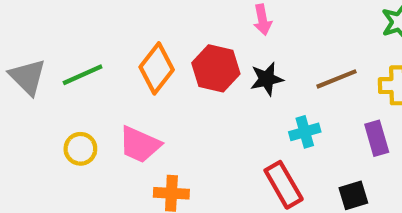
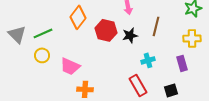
orange diamond: (157, 68) -> (78, 17), moved
brown line: (337, 79) -> (156, 26), moved, turned -54
yellow circle: (80, 149) -> (42, 55), moved

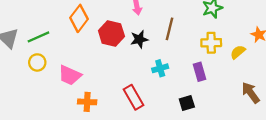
red rectangle: (138, 85) -> (133, 97), moved

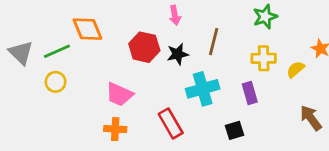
orange diamond: (79, 18) -> (87, 29), moved, turned -60
cyan cross: (160, 68) -> (203, 89), size x1.6
pink trapezoid: (70, 75) -> (119, 94), moved

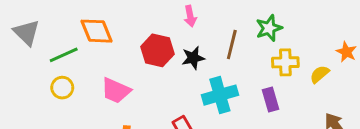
green star: (265, 17) -> (269, 28), moved
gray triangle: (21, 53) -> (27, 33), moved
pink trapezoid: (119, 94) -> (116, 91), moved

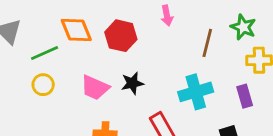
green star: (269, 28) -> (243, 27), turned -30
red hexagon: (157, 50) -> (121, 36), moved
black star: (193, 58) -> (132, 83), moved

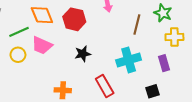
pink trapezoid: (95, 88) -> (42, 45), moved

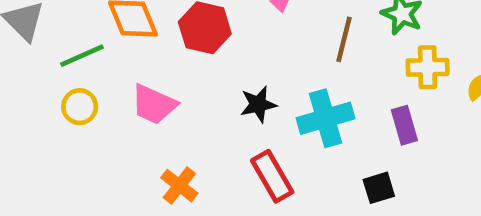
pink trapezoid: (42, 45) -> (154, 104), moved
black star: (83, 54) -> (258, 104), moved
orange cross: (63, 90) -> (179, 186), turned 35

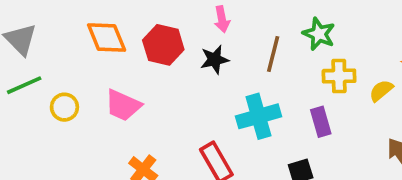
green line: (82, 56) -> (24, 85), moved
black star: (258, 104) -> (215, 60), moved

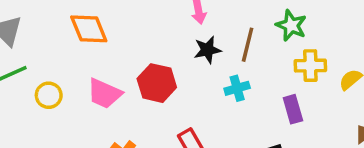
red hexagon: (163, 45) -> (157, 83), moved
black star: (215, 60) -> (207, 50), moved
cyan cross: (258, 116) -> (237, 88), moved, size x0.6

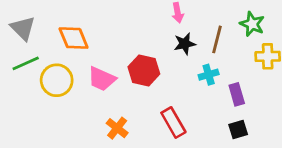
orange diamond: (89, 29) -> (74, 38), moved
yellow circle: (49, 95) -> (57, 80), size x1.5
purple rectangle: (293, 109) -> (237, 94), moved

